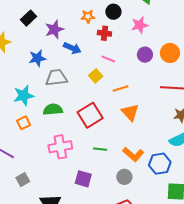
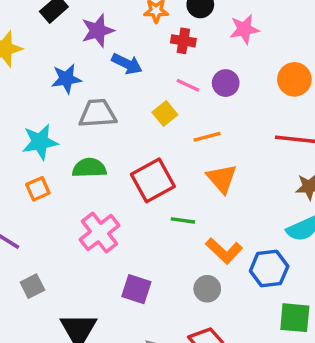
purple circle: (145, 55) -> (226, 83), moved
pink cross: (60, 147) -> (99, 233), turned -30
green line: (100, 149) -> (183, 220), moved

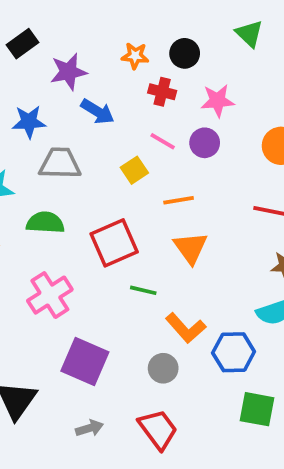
pink star: (244, 29) -> (218, 101), moved
purple square: (136, 289) -> (85, 361), size x1.4

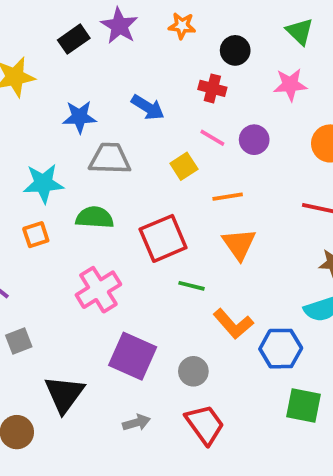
orange star: (135, 56) -> (182, 26), moved
purple star: (68, 72) -> (119, 26), moved, turned -30
pink star: (218, 101) -> (290, 85), moved
gray circle: (163, 368) -> (193, 371), moved

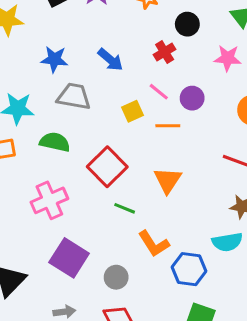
red cross: (212, 88) -> (165, 52), turned 35
orange line: (228, 197) -> (168, 126), moved
red square: (163, 238) -> (107, 167), turned -30

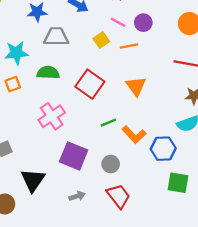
green line: (125, 208) -> (108, 123), moved, turned -35

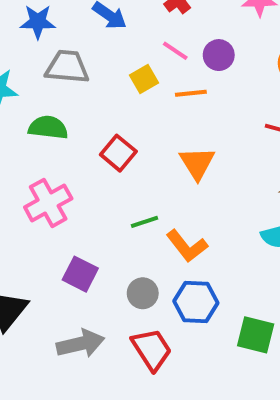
red square: (90, 84) -> (118, 153), size x0.7
blue hexagon: (163, 149) -> (196, 302), moved
purple square: (74, 156) -> (80, 274), size x0.7
gray arrow: (77, 196) -> (81, 344), size x1.6

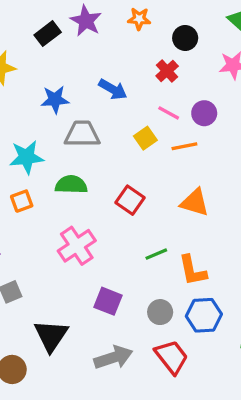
orange triangle: (197, 163) -> (195, 202), turned -36
orange L-shape: (187, 246) -> (192, 270), turned 32

